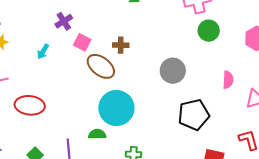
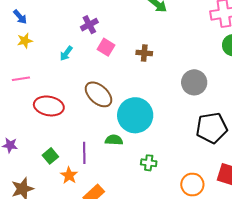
brown ellipse: (101, 66) -> (99, 94), moved

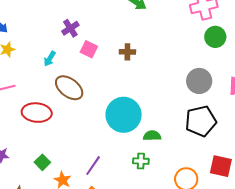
gray circle: (194, 82) -> (199, 81), moved
brown ellipse: (99, 94) -> (69, 88), moved
green semicircle: (114, 140) -> (152, 136), moved
purple line: (84, 153) -> (93, 166), moved, turned 40

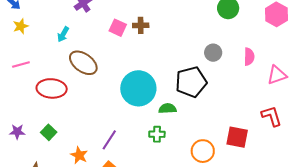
pink square: (89, 49) -> (118, 28), moved
gray circle: (199, 81) -> (213, 53), size x0.7
black pentagon: (201, 121) -> (191, 82), moved
green square: (42, 162) -> (49, 132), moved

